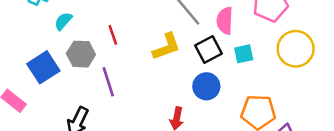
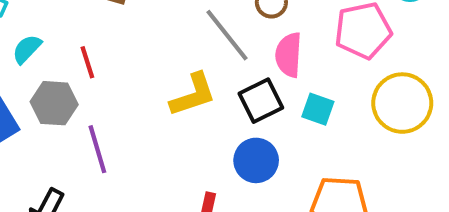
red line: (113, 35) -> (87, 62), moved
cyan square: (244, 54) -> (318, 109), turned 30

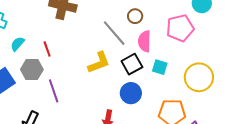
yellow circle: (402, 103) -> (199, 77), moved

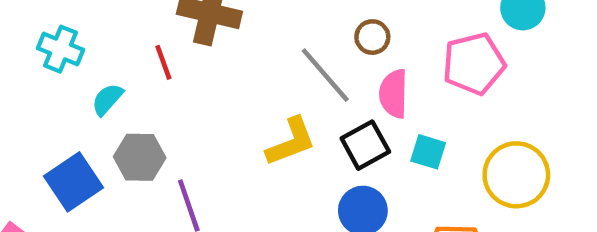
red line: (47, 49) -> (163, 62), moved

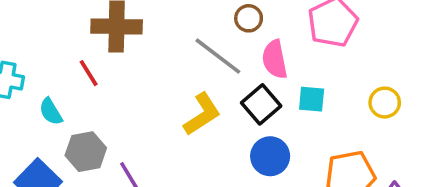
cyan semicircle: (107, 99) -> (51, 112), turned -60
yellow circle: (516, 175) -> (385, 103), size x0.6

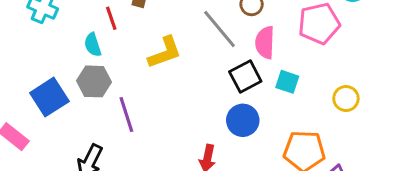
cyan semicircle: (51, 112) -> (93, 45), moved
yellow L-shape: (202, 114) -> (165, 52), moved

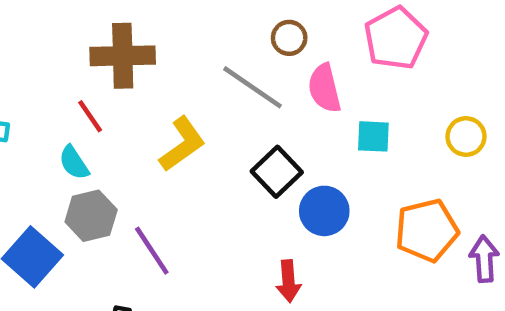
black square: (245, 76) -> (277, 172), moved

